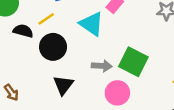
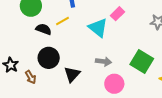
black circle: (53, 47) -> (49, 58), moved
green square: (133, 62) -> (142, 61), moved

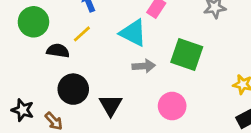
green square: (142, 61) -> (187, 55), moved
gray arrow: (104, 62) -> (144, 66), moved

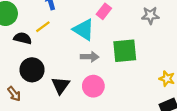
green square: (187, 55) -> (125, 51), turned -30
pink circle: (172, 106) -> (93, 86), moved

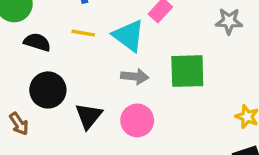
yellow line: (43, 27) -> (83, 33), moved, turned 42

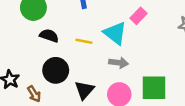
yellow line: (83, 33) -> (84, 41), moved
green square: (187, 71) -> (154, 88), moved

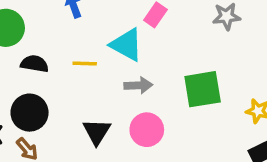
black circle: (56, 70) -> (30, 113), moved
green square: (154, 88) -> (203, 89), moved

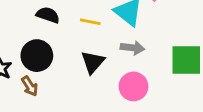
black triangle: (97, 132) -> (93, 62), moved

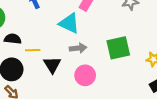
yellow line: (90, 22) -> (33, 50), moved

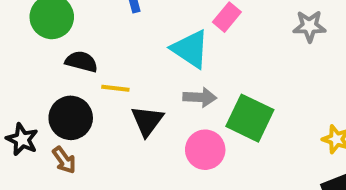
green square: (118, 48) -> (250, 118), moved, turned 30

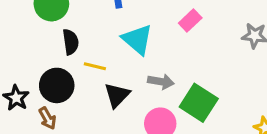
cyan triangle: (190, 49) -> (137, 39), moved
black semicircle: (81, 62) -> (71, 42), turned 60

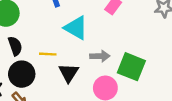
black semicircle: (71, 42) -> (15, 46), moved

